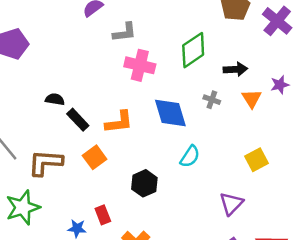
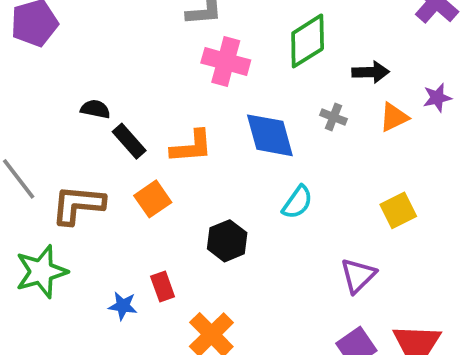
orange triangle: (252, 98) -> (394, 117), turned 35

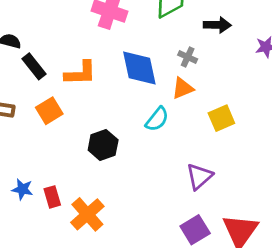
orange triangle: (394, 117) -> (183, 88), moved
yellow square: (398, 210) -> (221, 118), moved
red rectangle: (163, 287) -> (52, 197), moved

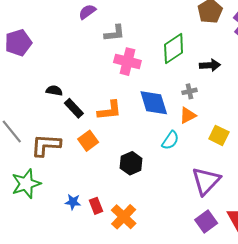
gray cross: (188, 57) -> (189, 91), turned -32
yellow square: (221, 118) -> (219, 135), turned -36
purple triangle: (199, 176) -> (206, 181), size x1.4

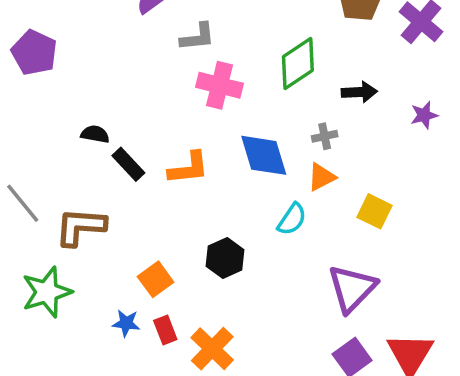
purple pentagon: (18, 43) -> (34, 53), turned -30
orange square: (88, 141) -> (156, 279), moved

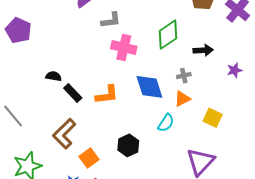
purple star: (424, 115) -> (235, 70), moved
brown L-shape: (80, 227) -> (64, 134), moved, turned -48

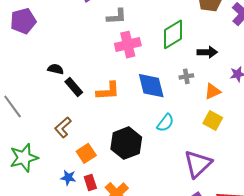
purple pentagon: (18, 30) -> (23, 21), turned 30
pink cross: (124, 48) -> (128, 45), turned -30
orange triangle: (182, 99) -> (213, 91), moved
brown L-shape: (64, 134) -> (63, 127), size x0.7
black hexagon: (128, 145) -> (126, 143), size x1.4

